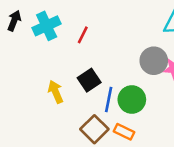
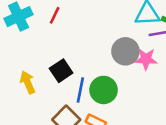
red line: (83, 35) -> (55, 15), moved

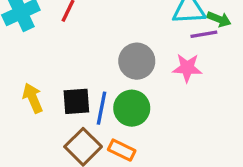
gray circle: (125, 51) -> (137, 61), moved
black square: (61, 71) -> (76, 101), moved, turned 30

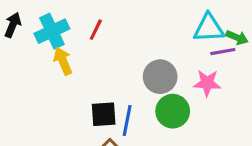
yellow arrow: (33, 98) -> (63, 61), moved
green circle: (132, 108) -> (173, 111), moved

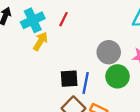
yellow arrow: (63, 61) -> (40, 41), turned 54

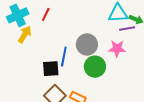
blue line: (86, 83) -> (64, 57), moved

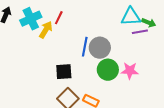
yellow arrow: (25, 34) -> (46, 30), moved
pink star: (117, 49) -> (130, 71), moved
blue line: (64, 57) -> (85, 47), moved

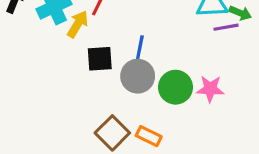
gray circle: (100, 48) -> (138, 76), moved
black square: (64, 72) -> (100, 59), moved

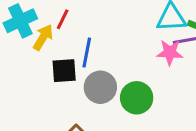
blue line: (139, 51) -> (87, 53), moved
pink star: (210, 89) -> (170, 53), moved

